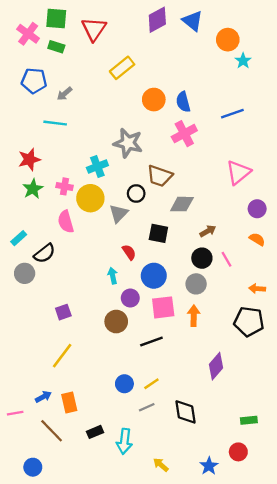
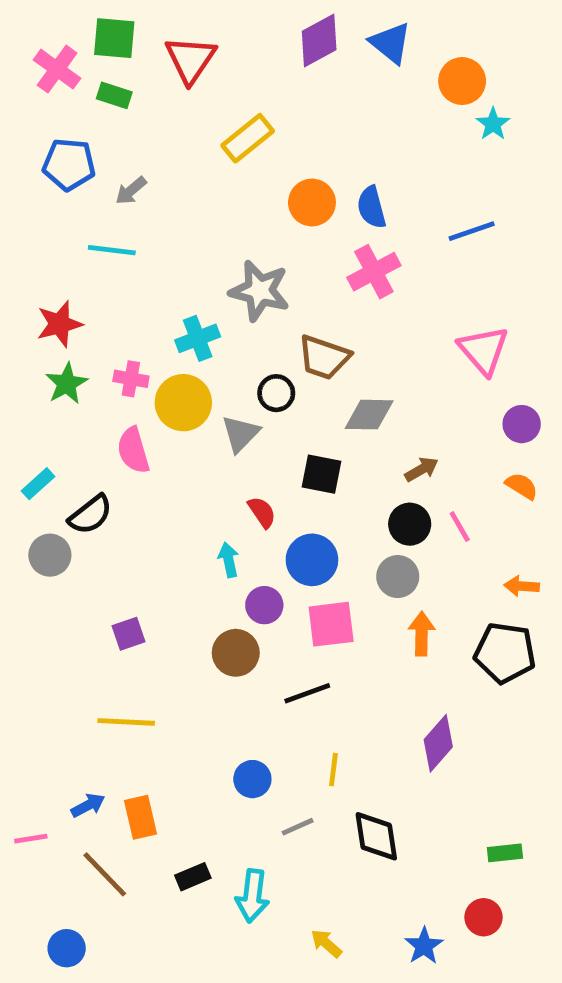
pink triangle: (238, 172) -> (484, 350), turned -32
orange arrow: (194, 316) -> (422, 634), moved
yellow line: (62, 356) -> (126, 722), turned 56
yellow line: (151, 384) -> (333, 770), moved, turned -49

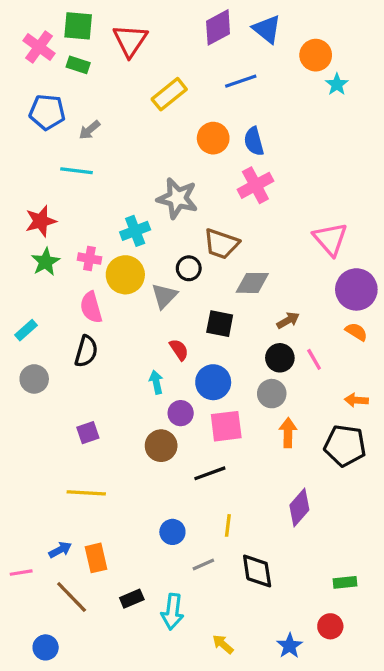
blue line: (472, 231) -> (241, 81), moved
purple circle: (522, 424) -> (356, 289), size x1.6
black semicircle: (90, 515) -> (86, 351), moved, turned -36

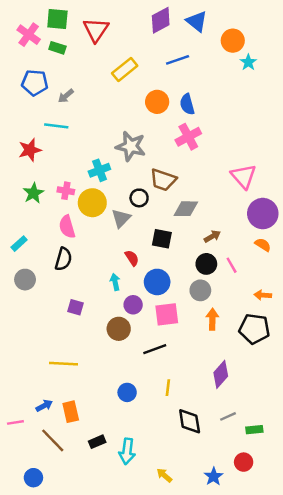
red star: (41, 221) -> (30, 150), moved
purple square: (88, 433) -> (75, 307), moved, turned 35
gray line: (203, 564) -> (228, 416), moved

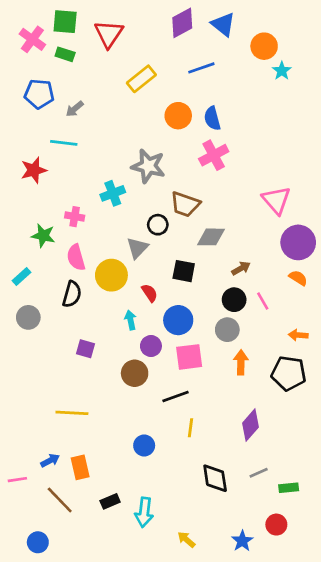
green star: (33, 193) -> (43, 236), moved, turned -30
yellow circle: (92, 203) -> (111, 275), moved
yellow line: (168, 388) -> (190, 428), moved

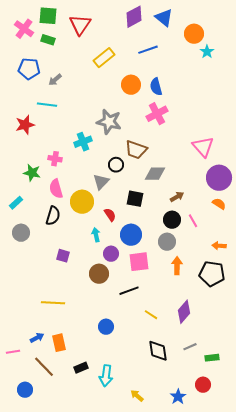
yellow line: (190, 428) -> (151, 315), moved, turned -64
blue circle: (38, 542) -> (25, 390), moved

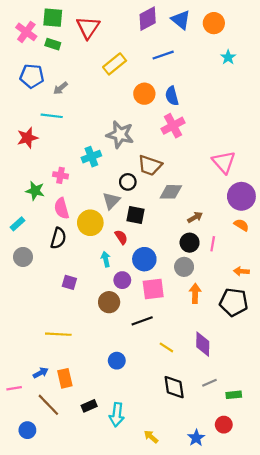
orange circle: (194, 34) -> (214, 23), moved
black square: (135, 199) -> (136, 215), moved
pink line: (193, 221) -> (213, 244), turned 40
purple diamond: (184, 312) -> (203, 344), turned -40

